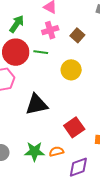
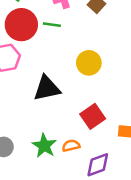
yellow circle: (71, 70) -> (89, 63), moved
green star: (34, 151) -> (44, 146), turned 30

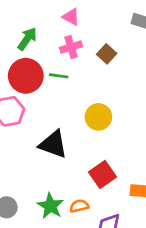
black triangle: (47, 88) -> (53, 144), turned 32

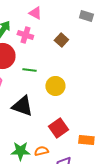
pink cross: (71, 47) -> (25, 35), moved, turned 35
green line: (59, 76) -> (29, 70), moved
green star: (50, 206) -> (20, 151), turned -30

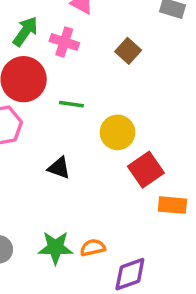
black triangle: (22, 106) -> (59, 168), size x0.6
red square: (58, 128) -> (146, 170), moved
orange rectangle: (86, 140) -> (172, 205), moved

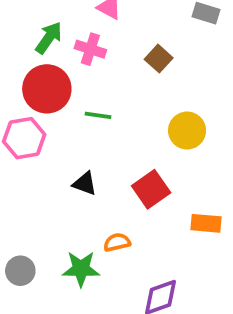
yellow circle: (118, 132) -> (187, 131), moved
red square: (146, 170) -> (151, 189), moved
orange semicircle: (93, 248) -> (117, 242), moved

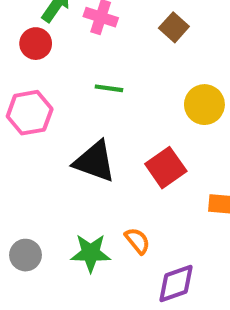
red circle: (47, 89) -> (36, 44), moved, size x0.6
black triangle: (85, 184) -> (95, 161), size x1.6
orange semicircle: (117, 242) -> (137, 241), moved, turned 64

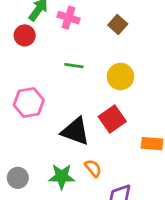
yellow circle: (204, 105) -> (120, 77), moved
pink hexagon: (30, 113) -> (29, 103), moved
black triangle: (95, 161) -> (75, 131), moved

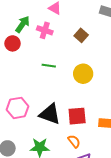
pink hexagon: (29, 103) -> (18, 108), moved
red square: (112, 119) -> (77, 116), moved, turned 30
orange semicircle: (93, 168) -> (74, 141), moved

